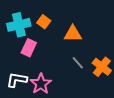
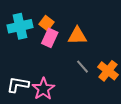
pink rectangle: (29, 48) -> (50, 38), moved

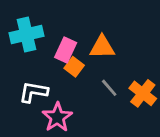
orange square: (47, 23) -> (74, 67), moved
white L-shape: (18, 85) -> (33, 92), moved

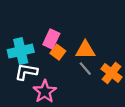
cyan cross: (26, 35) -> (21, 51), moved
orange triangle: (102, 47) -> (85, 50), moved

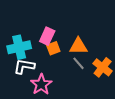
orange square: (58, 52) -> (53, 48), turned 32

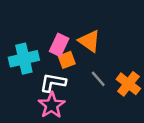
orange triangle: (78, 46) -> (89, 41), moved, turned 36
white L-shape: (24, 66) -> (53, 83), moved

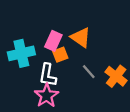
white L-shape: (53, 83) -> (48, 75), turned -90

